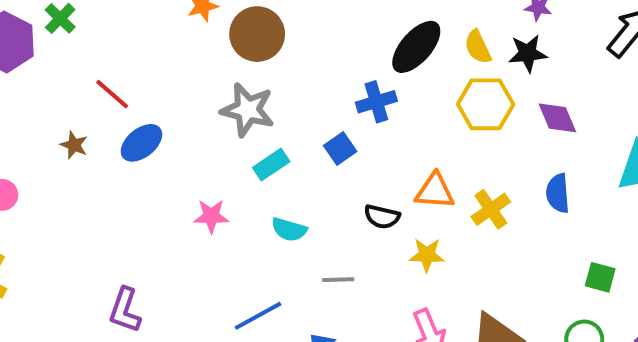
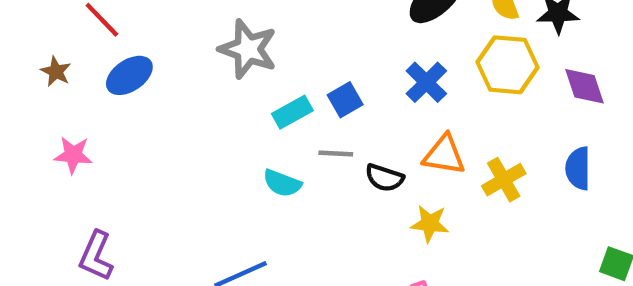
blue cross: (376, 102) -> (426, 82), moved, turned -33
cyan rectangle: (271, 165) -> (292, 112), moved
pink star: (211, 216) -> (73, 155), moved
gray line: (338, 280) -> (336, 153), moved

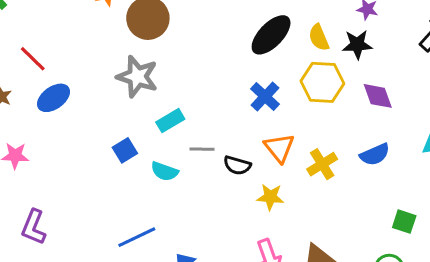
blue square: (345, 100) -> (125, 150), moved
orange triangle: (444, 155) -> (279, 148), turned 44
blue semicircle: (578, 168) -> (375, 155), turned -112

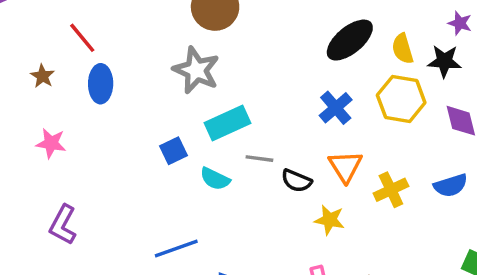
blue ellipse: (53, 98) -> (101, 84), turned -60
cyan rectangle: (170, 121) -> (228, 123), size x1.4

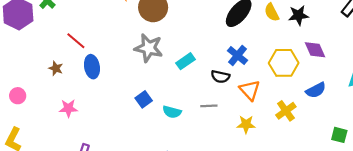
yellow hexagon: (401, 99) -> (284, 63), moved
cyan rectangle: (228, 123) -> (186, 61), moved, size x0.7
gray line: (259, 159) -> (209, 106), moved
black semicircle: (296, 181) -> (220, 77), moved
yellow cross: (391, 190) -> (286, 111), moved

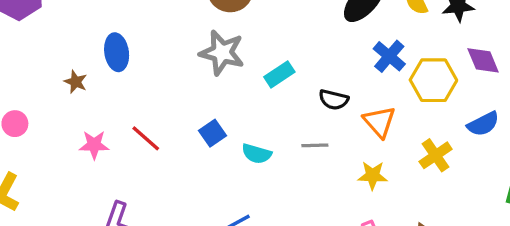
red line: (76, 41) -> (146, 138), moved
blue cross: (237, 56) -> (389, 56), moved
blue ellipse: (92, 67) -> (117, 52), moved

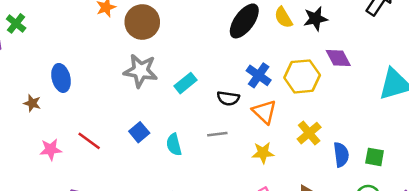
blue cross: (389, 56) -> (259, 75), moved
blue semicircle: (483, 124) -> (341, 155), moved, turned -65
cyan semicircle: (257, 154) -> (174, 145), turned 65

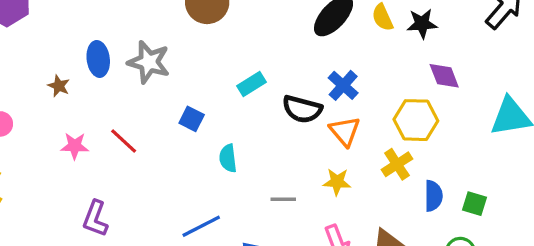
gray star: (141, 71) -> (149, 62), moved
yellow hexagon: (302, 76) -> (416, 120), moved
black semicircle: (228, 98) -> (302, 109), size x1.4
blue square: (139, 132) -> (192, 119), moved, turned -30
gray line: (217, 134) -> (283, 199), moved

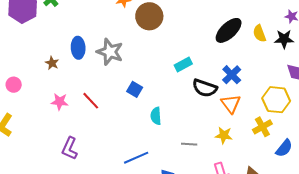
cyan rectangle: (251, 84) -> (183, 65), moved
blue semicircle: (433, 196) -> (284, 148), turned 36

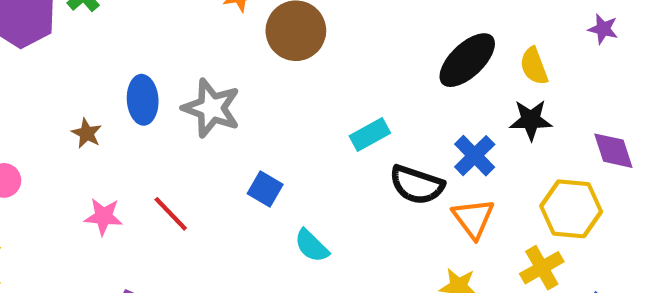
black star: (284, 39) -> (531, 120), moved
cyan semicircle: (156, 116) -> (312, 246), turned -42

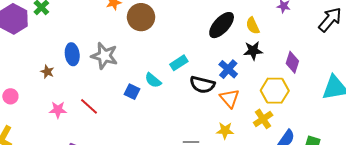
purple diamond: (613, 151) -> (292, 62), turned 40
cyan semicircle: (312, 246) -> (153, 80), moved

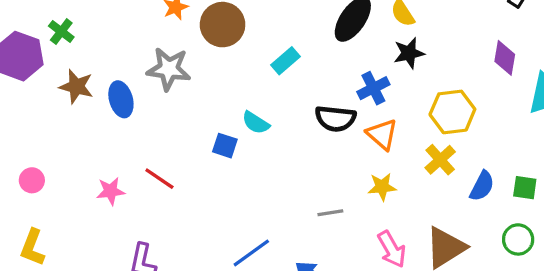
gray star: (104, 56) -> (169, 69), moved
purple diamond: (292, 62) -> (505, 58), moved
cyan rectangle: (179, 63) -> (285, 61), moved
blue cross: (228, 69) -> (373, 88), turned 30
brown star: (47, 72) -> (76, 87), moved, size x1.5

